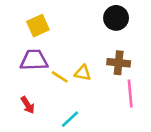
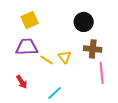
black circle: (116, 18) -> (84, 22), moved
yellow triangle: (83, 73) -> (65, 57), turned 40

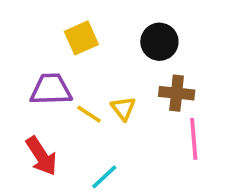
yellow square: (30, 20) -> (81, 38), moved
red arrow: (22, 82) -> (41, 156), size x1.5

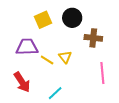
black circle: (159, 42) -> (72, 18), moved
brown cross: (177, 93) -> (93, 38), moved

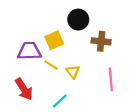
yellow square: (43, 20) -> (54, 40), moved
yellow triangle: (65, 57) -> (73, 72), moved

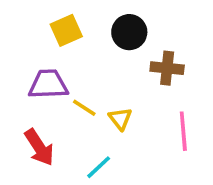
yellow square: (54, 40) -> (66, 30), moved

